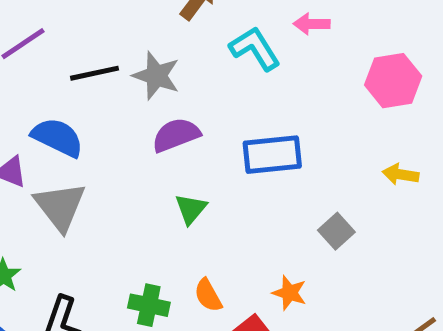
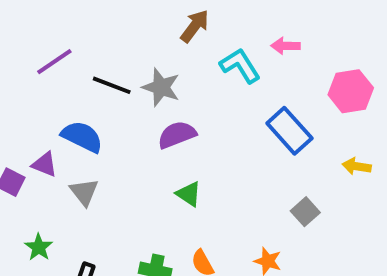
black line: (95, 73) -> (112, 85), turned 33
blue rectangle: (272, 155) -> (289, 131), moved, turned 54
gray triangle: (60, 206) -> (84, 192), size x0.7
green triangle: (191, 209) -> (189, 194), turned -36

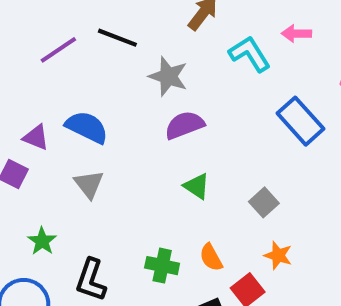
black line: (112, 85) -> (117, 38), moved
purple triangle: (45, 164) -> (36, 137), moved
gray square: (305, 212) -> (264, 202), moved

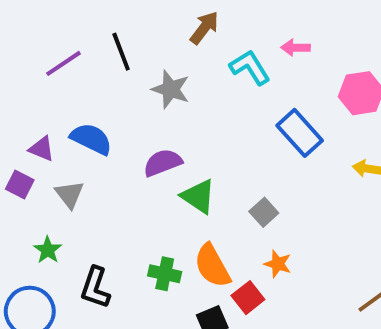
black line: (117, 38) -> (121, 52), turned 48
purple semicircle: (185, 125) -> (163, 163), moved
gray triangle: (89, 184) -> (69, 194), moved
green triangle: (197, 186) -> (198, 196), size x1.4
orange semicircle: (211, 257) -> (212, 266), size x1.6

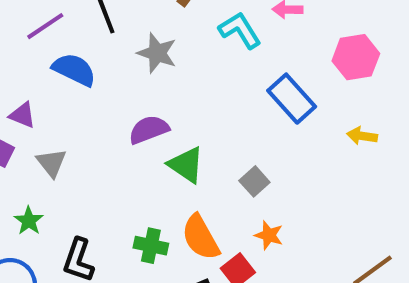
blue semicircle: (91, 139) -> (74, 70), moved

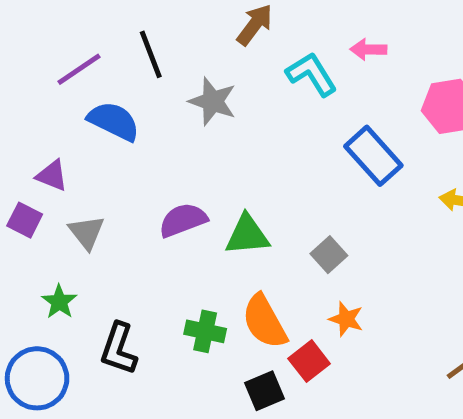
purple semicircle: (149, 130) -> (183, 220), moved
green triangle: (186, 165) -> (247, 235), turned -39

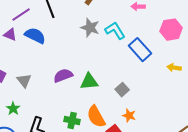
cyan L-shape: (312, 74) -> (115, 31), moved
gray star: (213, 101) -> (90, 28), moved
purple triangle: (52, 176) -> (10, 35), moved

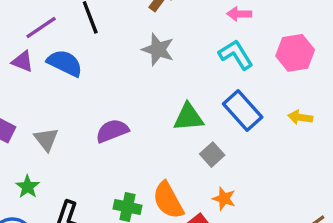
cyan L-shape: (115, 31) -> (236, 55), moved
blue rectangle: (140, 50) -> (243, 111), moved
green triangle: (89, 82) -> (188, 117), moved

